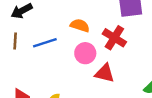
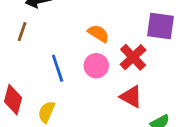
blue line: (45, 43) -> (58, 68), moved, turned 75
red triangle: (105, 73) -> (131, 97), moved

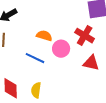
orange semicircle: (98, 33) -> (44, 36), moved
blue line: (58, 68) -> (35, 58), turned -30

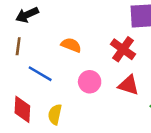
pink circle: (61, 49) -> (90, 82), moved
blue line: (35, 58) -> (40, 74), moved

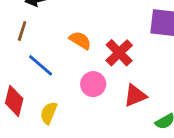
red cross: (123, 49) -> (119, 53), moved
red triangle: (129, 85) -> (135, 96), turned -50

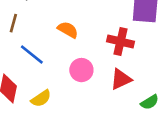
red cross: (119, 53) -> (121, 42), moved, turned -30
yellow semicircle: (49, 113) -> (41, 98), turned -145

